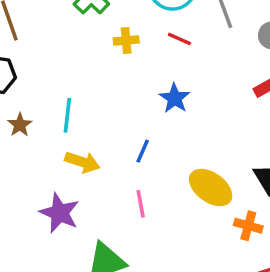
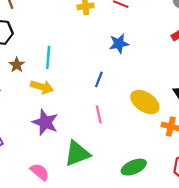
blue star: (175, 98) -> (119, 44), turned 30
yellow arrow: (82, 162) -> (42, 87), moved

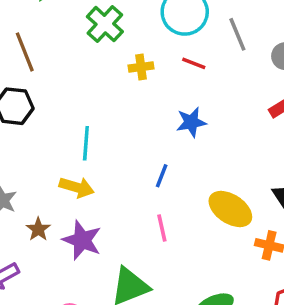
brown star: (17, 65) -> (38, 229), moved

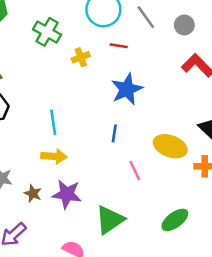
blue star: (191, 122) -> (127, 89), size x1.4
pink line: (162, 228) -> (135, 170), moved

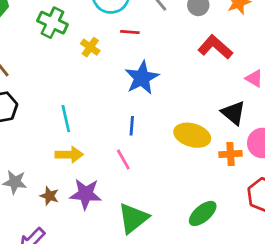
yellow cross: (81, 57) -> (90, 47), turned -30
pink line: (135, 170) -> (123, 159), moved

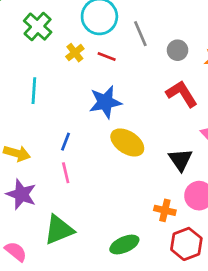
yellow cross: (90, 47) -> (75, 53), moved
cyan line: (66, 119) -> (34, 91), moved
blue line: (132, 126) -> (65, 142), moved
yellow ellipse: (192, 135) -> (127, 142), moved
orange cross: (231, 154) -> (165, 210), moved

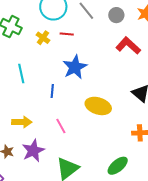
blue line: (65, 142) -> (52, 91), moved
yellow ellipse: (127, 142) -> (98, 106), moved
purple star: (21, 194) -> (33, 151), turned -30

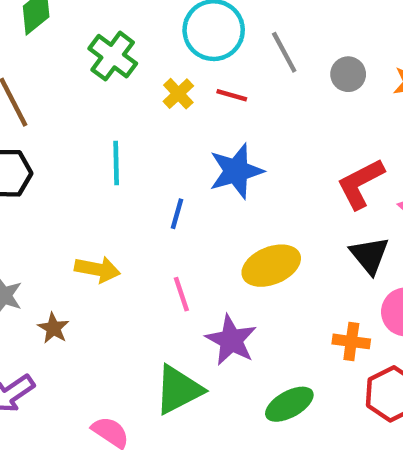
red L-shape: (128, 46) -> (360, 184), moved, turned -80
yellow ellipse: (98, 106) -> (271, 266), turned -50
purple star: (33, 151) -> (231, 340), moved, turned -30

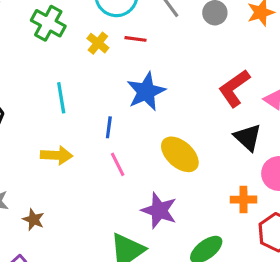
yellow ellipse: (271, 266) -> (180, 154), turned 72
yellow arrow: (97, 269) -> (57, 155), moved
pink line: (181, 294) -> (118, 164), moved

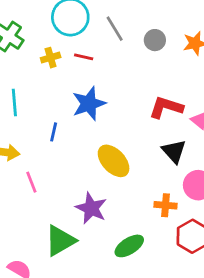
yellow cross: (98, 43) -> (51, 58), turned 30
red L-shape: (234, 88) -> (166, 107), turned 48
pink line: (118, 164) -> (31, 182), moved

